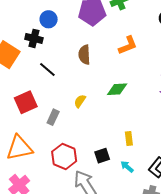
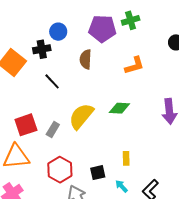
black cross: (34, 38) -> (42, 49), turned -30
brown semicircle: (84, 55) -> (86, 59), moved
yellow semicircle: (80, 101) -> (81, 116), size x2.0
red square: (26, 102) -> (26, 125), moved

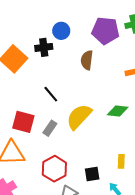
black line: (52, 81) -> (51, 94), moved
red square: (26, 125) -> (23, 122), turned 30

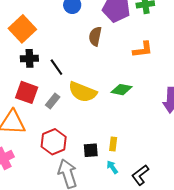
black cross: (44, 47) -> (29, 58), moved
yellow semicircle: (79, 117) -> (83, 92), turned -116
yellow rectangle: (121, 161) -> (113, 144), moved

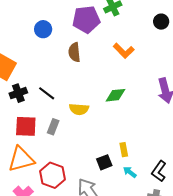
orange L-shape: (143, 50) -> (124, 51), turned 70
yellow semicircle: (83, 92) -> (79, 109), size x0.7
red hexagon: (54, 142) -> (53, 175), moved

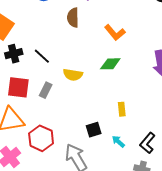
orange L-shape: (124, 51) -> (115, 32), moved
yellow rectangle: (124, 150) -> (122, 109), moved

